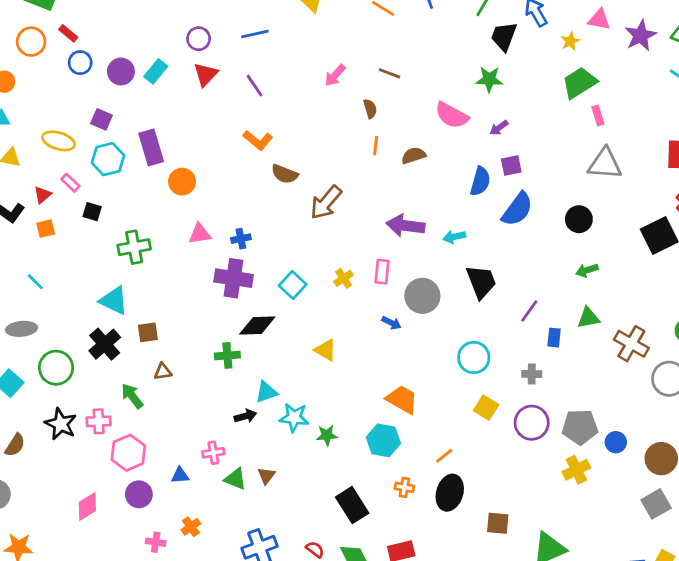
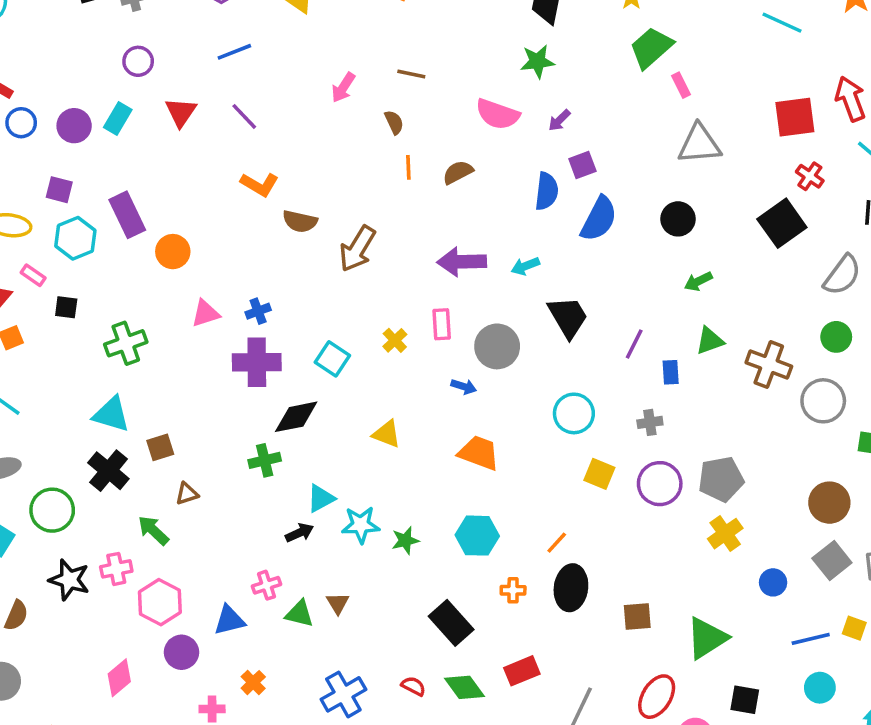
purple circle: (199, 39) -> (138, 61), moved
orange trapezoid: (402, 399) -> (479, 453), moved
blue circle: (616, 442) -> (773, 582), moved
blue triangle: (180, 475) -> (229, 620), size x1.4

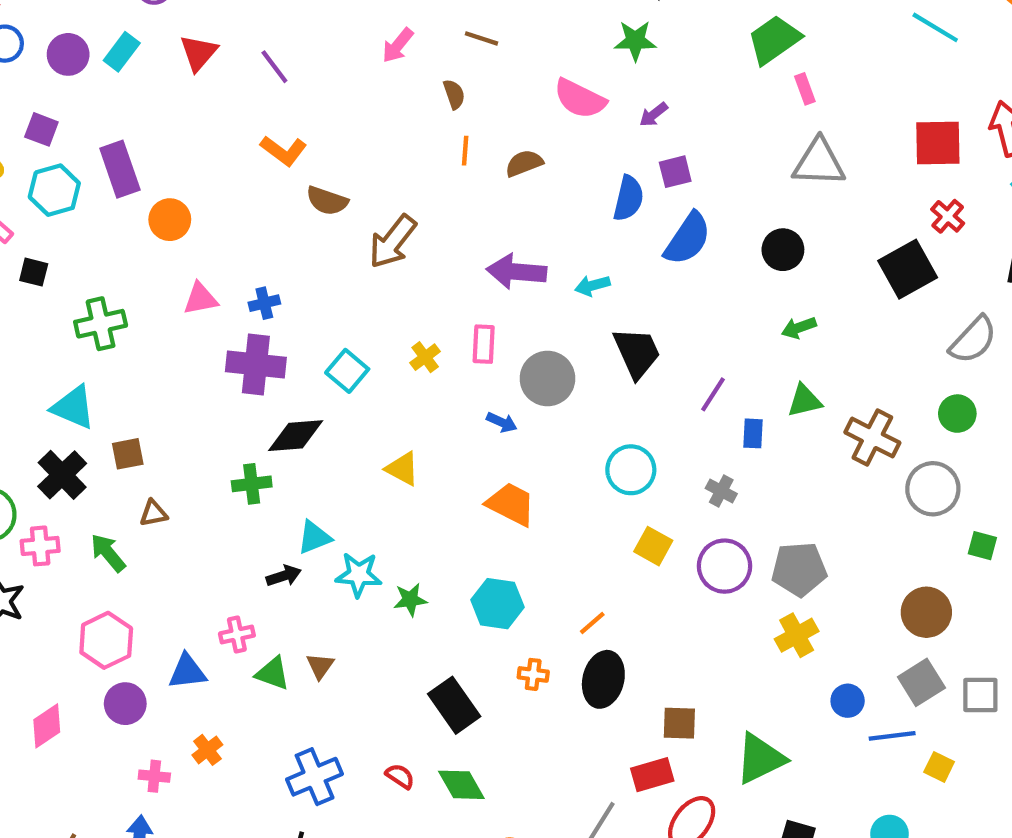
gray cross: (650, 422) -> (721, 491), turned 30
pink cross: (116, 569) -> (40, 546), moved
blue line: (811, 639) -> (892, 736), moved
red rectangle: (522, 671) -> (652, 775), moved

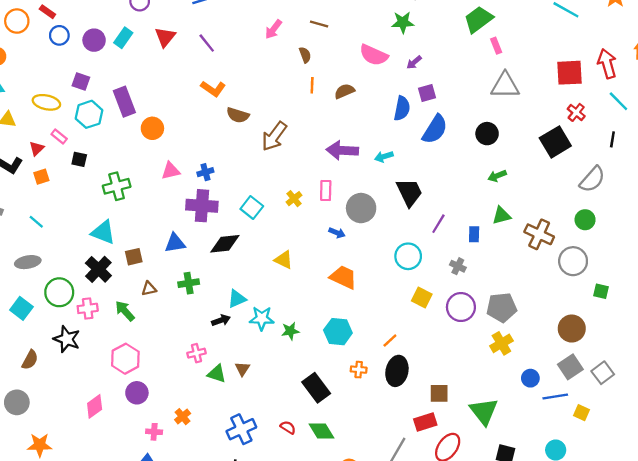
purple line: (713, 394) -> (438, 224), moved
green cross: (252, 484) -> (189, 283), moved
blue triangle: (187, 672) -> (175, 243), moved
gray square: (980, 695) -> (603, 373), turned -35
green triangle: (760, 759) -> (484, 411), turned -40

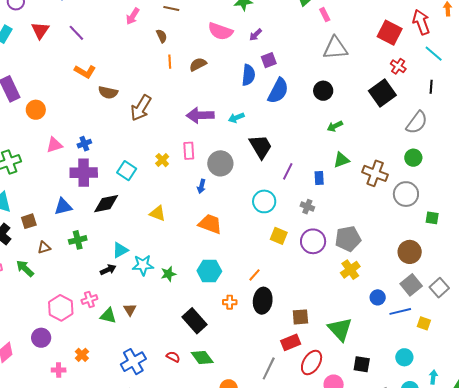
red square: (569, 73) -> (390, 33), turned 35
blue arrow: (337, 233) -> (201, 186), turned 88
pink hexagon: (125, 359) -> (61, 308), moved

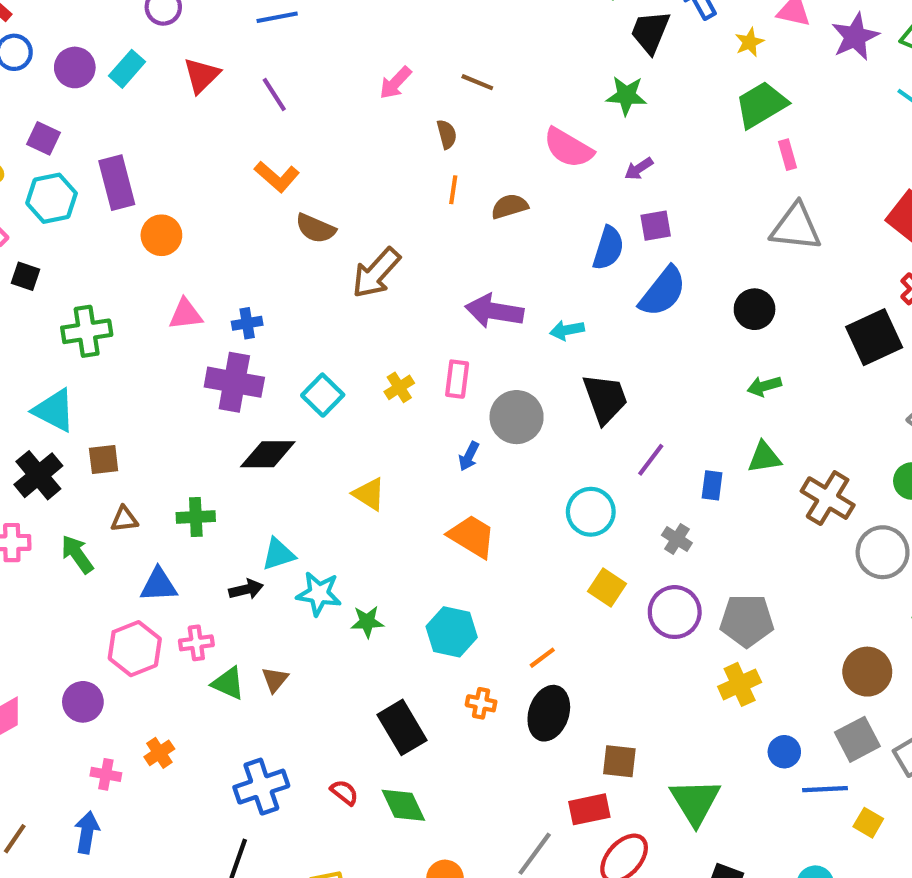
blue triangle: (63, 207) -> (159, 585), moved

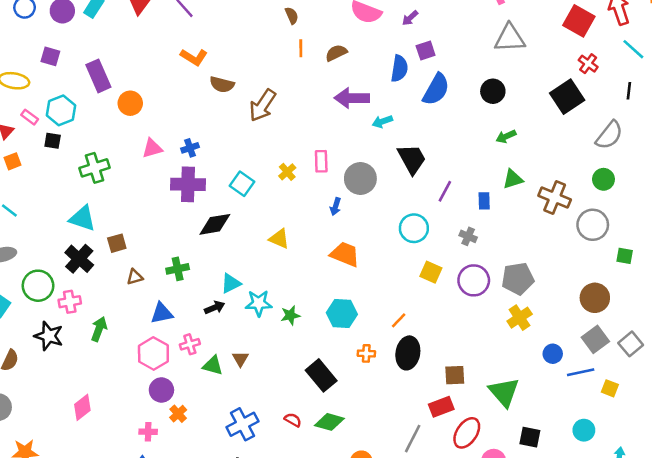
cyan hexagon: (52, 198) -> (61, 110), moved
purple arrow: (494, 311) -> (352, 98), moved
green arrow: (77, 554) -> (99, 329), moved, turned 65
purple circle: (83, 702) -> (161, 390), moved
green diamond: (403, 805) -> (329, 422), turned -40

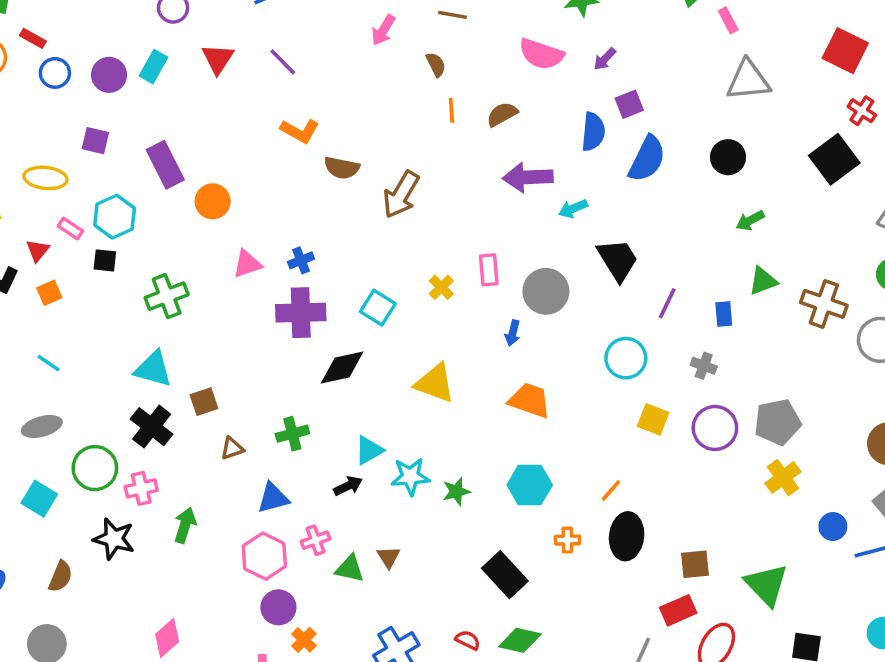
yellow triangle: (279, 239) -> (435, 383), size x1.4

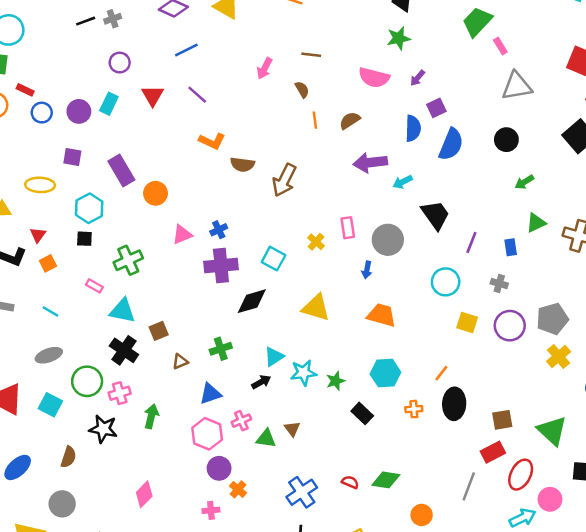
pink rectangle: (70, 229) -> (94, 286), moved
black rectangle: (505, 575) -> (362, 413), moved, size x0.7

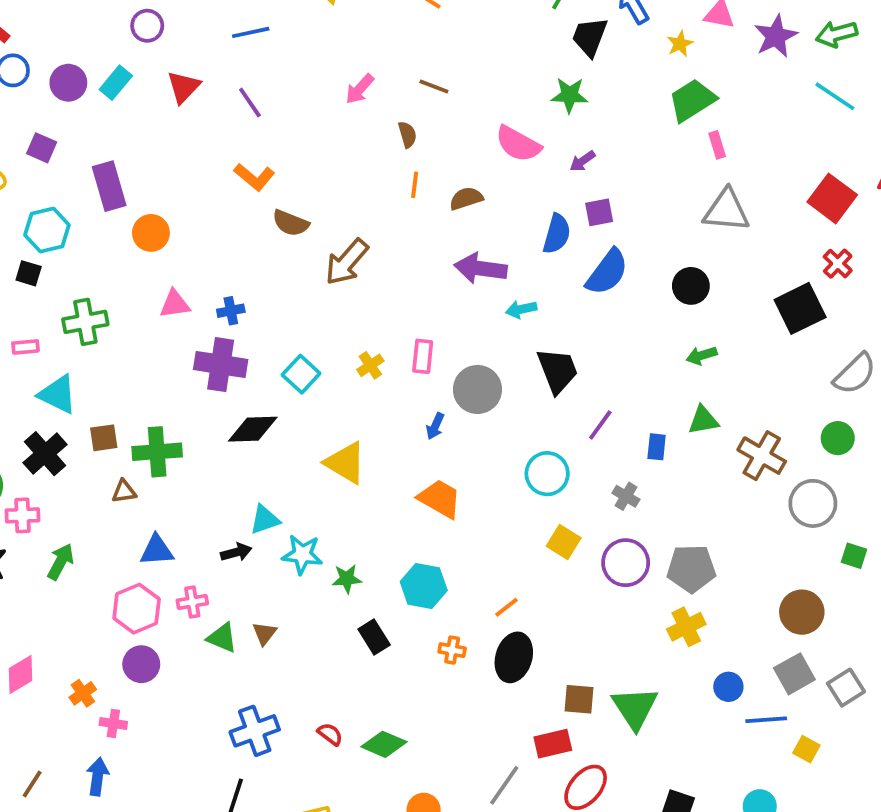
pink rectangle: (94, 286) -> (25, 347), turned -49
green cross: (221, 349) -> (157, 452), moved, size x1.4
green triangle: (552, 431) -> (635, 708), moved
orange cross: (238, 489) -> (83, 693), moved

